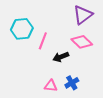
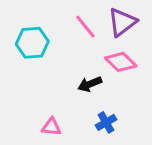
pink line: (43, 41) -> (85, 27), moved, turned -60
pink triangle: (51, 86) -> (51, 127), moved

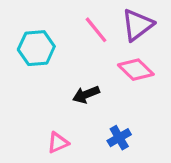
black arrow: (90, 84) -> (86, 95), moved
pink triangle: (51, 127) -> (58, 143), turned -30

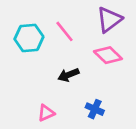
pink line: (96, 30) -> (64, 31), moved
blue cross: (119, 138) -> (95, 109), turned -36

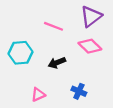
pink line: (64, 31) -> (54, 26), turned -30
cyan hexagon: (29, 38) -> (21, 53), moved

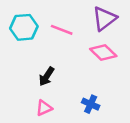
cyan hexagon: (21, 53) -> (24, 27), moved
black arrow: (57, 63) -> (47, 76), moved, turned -35

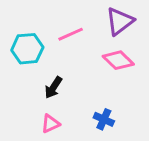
cyan hexagon: (24, 27) -> (27, 49), moved
pink line: (62, 30) -> (71, 34), turned -45

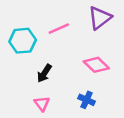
pink diamond: (118, 60) -> (96, 65), moved
pink triangle: (50, 124) -> (42, 103), turned -42

